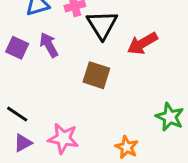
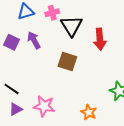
red arrow: (142, 43) -> (100, 39), turned -65

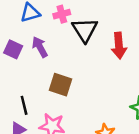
brown square: (67, 61) -> (61, 85), moved
black line: (12, 89) -> (24, 105), moved, turned 42

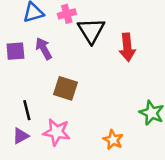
purple square: (13, 49) -> (15, 51), turned -30

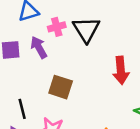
pink cross: (67, 14) -> (57, 27), moved
red arrow: (127, 47) -> (121, 70), moved

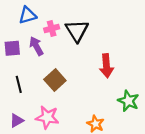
brown square: (61, 87) -> (55, 80), turned 30
black line: (22, 109) -> (19, 84), moved

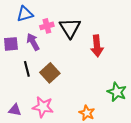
red arrow: (106, 66) -> (97, 46), moved
black line: (19, 84) -> (27, 69), moved
purple triangle: (17, 121) -> (15, 110), turned 40

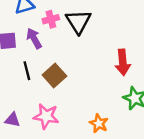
red arrow: (97, 46) -> (123, 62), moved

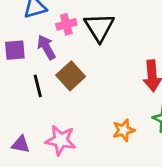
brown square: (54, 76) -> (71, 76), moved
orange star: (99, 123) -> (124, 130), moved, turned 30

